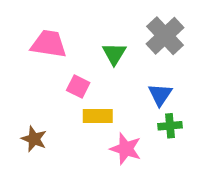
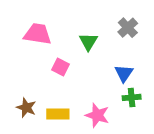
gray cross: (165, 36) -> (128, 28), size x0.7
yellow rectangle: (98, 116) -> (58, 114), moved

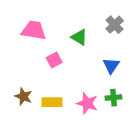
green triangle: (88, 42) -> (79, 37), turned -30
pink square: (61, 67) -> (54, 60), turned 35
green cross: (132, 97) -> (113, 98), moved

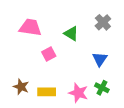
green cross: (113, 98) -> (102, 88), turned 32

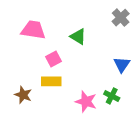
gray cross: (103, 22) -> (121, 18), moved
blue triangle: (100, 59) -> (122, 65), moved
yellow rectangle: (47, 92) -> (51, 81), moved

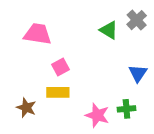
green triangle: (78, 37) -> (109, 30), moved
green cross: (112, 96) -> (126, 109), turned -32

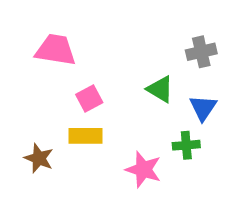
gray cross: (137, 20) -> (201, 52), moved, turned 30
green triangle: (109, 30) -> (160, 89), moved
green cross: (126, 109) -> (186, 145), moved

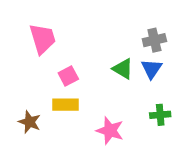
pink trapezoid: (56, 50) -> (42, 39), turned 64
blue triangle: (203, 108) -> (152, 69), moved
green cross: (186, 145) -> (160, 115), moved

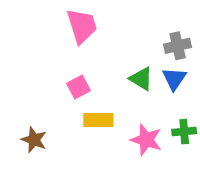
pink trapezoid: (42, 39) -> (82, 26), moved
yellow rectangle: (65, 105) -> (98, 120), moved
pink star: (110, 131) -> (146, 140), moved

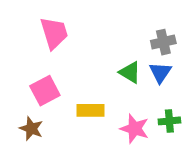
pink trapezoid: (82, 26) -> (54, 33), moved
pink square: (79, 87) -> (45, 91), moved, size x1.4

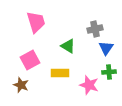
gray cross: (163, 42) -> (95, 29), moved
green triangle: (130, 72) -> (68, 46), moved
green cross: (169, 121) -> (109, 72), moved

